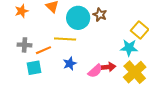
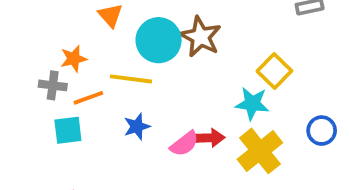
orange star: (22, 11) -> (74, 59), moved
brown star: (100, 15) -> (201, 37), size x1.5

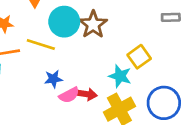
blue star: (137, 127) -> (53, 79), moved
blue circle: (322, 131) -> (164, 103), size x1.6

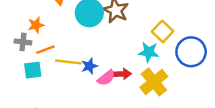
yellow line: (41, 45) -> (68, 62), moved
blue circle: (164, 103) -> (191, 52), moved

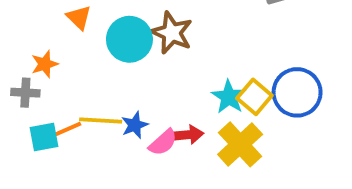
yellow square: (163, 31) -> (254, 97), moved
orange line: (45, 50) -> (66, 130), moved
cyan star: (149, 52) -> (229, 97), turned 30

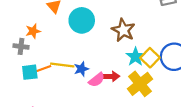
brown star: (172, 33) -> (123, 30), moved

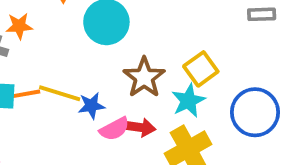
brown star: (123, 30) -> (144, 77), moved
yellow square: (150, 58) -> (201, 69), moved

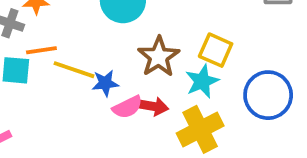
yellow square: (201, 69) -> (216, 50), turned -32
orange line: (25, 94) -> (41, 50), moved

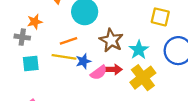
orange line: (41, 50) -> (69, 41), moved
yellow square: (216, 50) -> (160, 17), moved

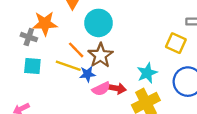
orange star: (35, 22) -> (45, 23), size x1.5
brown star: (111, 40) -> (100, 55), moved
orange line: (69, 41) -> (76, 50), turned 54

